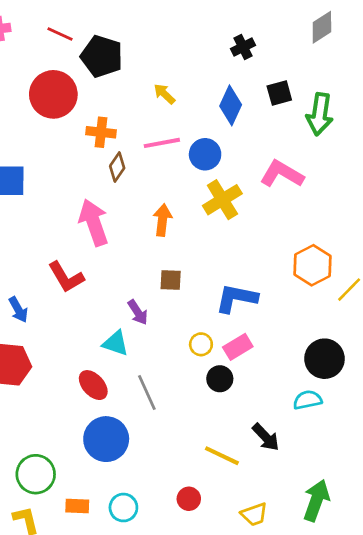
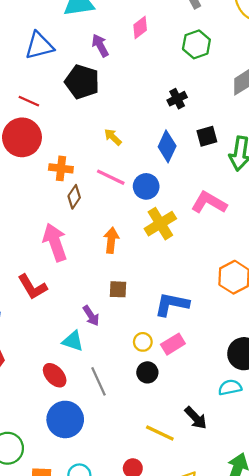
red line: (60, 34) -> (29, 101), moved
black pentagon: (102, 56) -> (82, 82), moved
pink line: (162, 143) -> (111, 177), turned 36
black circle: (220, 379) -> (147, 372), moved

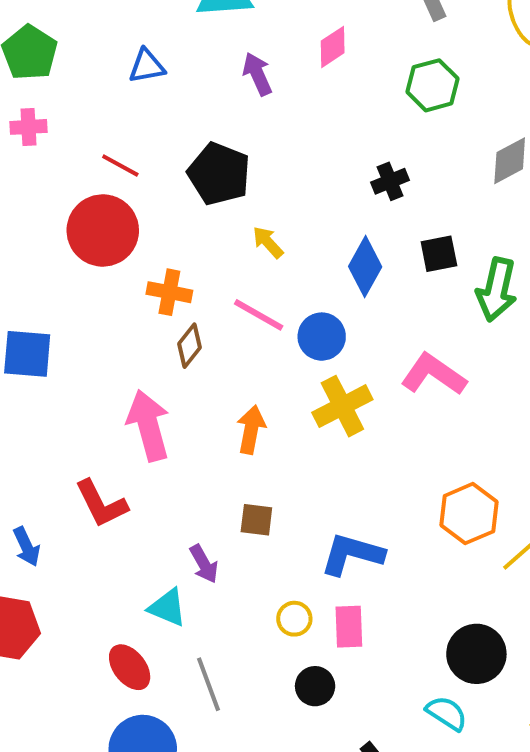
blue triangle: (39, 46) -> (147, 66), size x0.7
black pentagon: (82, 82) -> (219, 174), moved
pink rectangle: (173, 344) -> (349, 627), turned -65
black circle: (147, 372) -> (315, 686), moved
cyan semicircle: (230, 387) -> (447, 713), turned 40

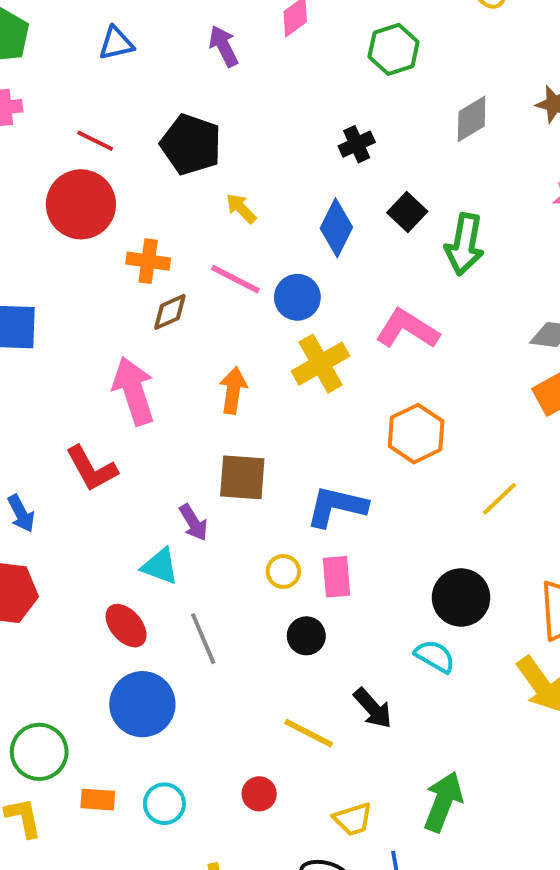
black square: (439, 254) -> (407, 212), turned -33
brown diamond: (190, 346) -> (170, 312), turned 30
orange hexagon: (469, 514) -> (416, 434), moved
brown square: (256, 520) -> (242, 477), size x1.5

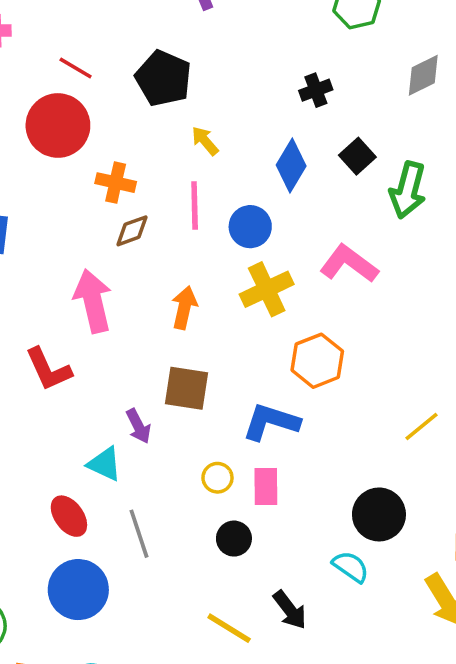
pink line: (235, 279) -> (195, 205), turned 57
orange hexagon: (416, 434) -> (317, 361), moved

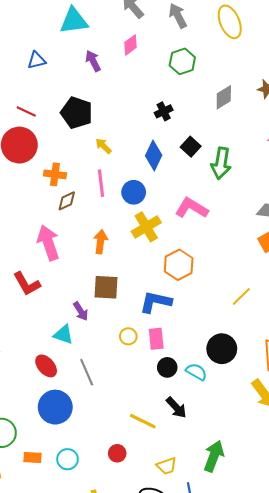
black circle: (234, 539) -> (167, 367), moved
cyan semicircle: (351, 567) -> (196, 372), moved

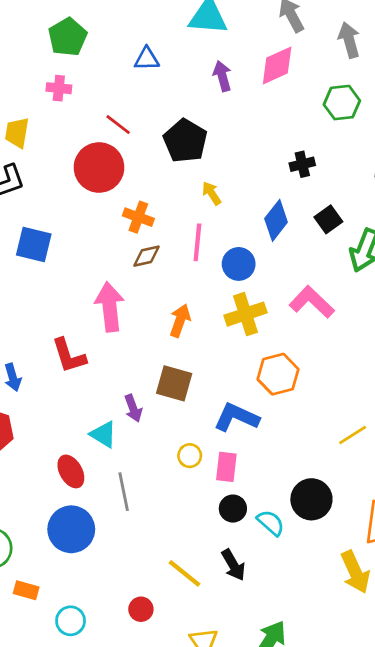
pink diamond: (130, 45) -> (277, 65), size x1.4
cyan circle: (68, 459) -> (71, 621), moved

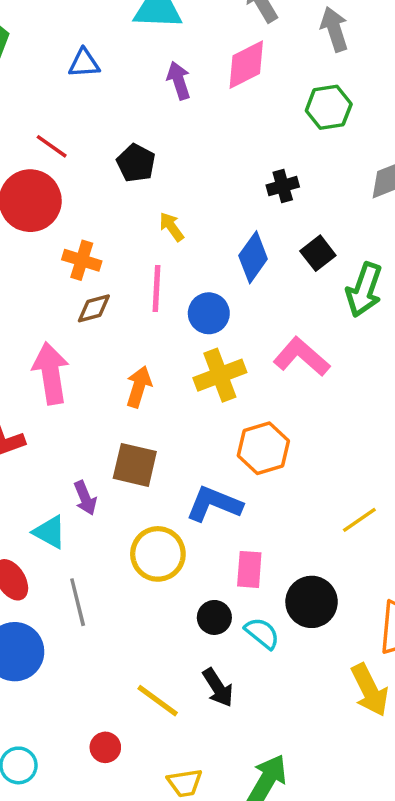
black pentagon: (185, 141) -> (136, 163), size x0.7
yellow circle: (190, 456) -> (158, 554), size x1.8
pink rectangle: (226, 467) -> (249, 569), moved

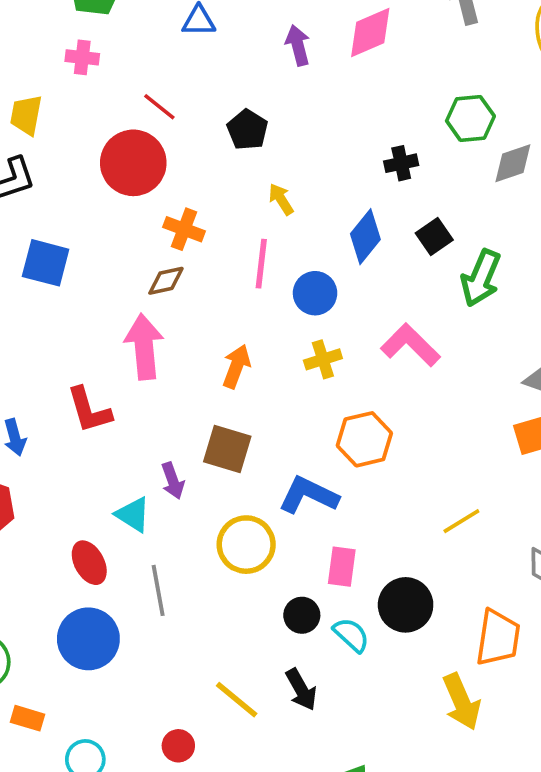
green hexagon: (329, 107) -> (470, 119), moved
brown diamond: (94, 308) -> (166, 281), moved
yellow cross: (220, 375) -> (323, 359), size x0.7

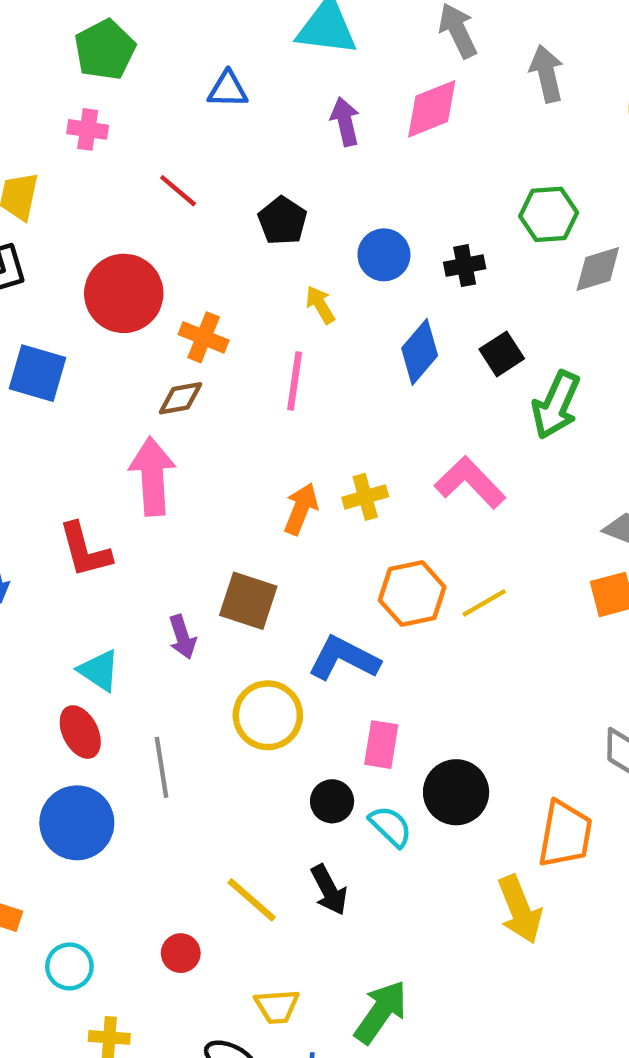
red circle: (133, 163) -> (124, 293), moved
blue circle: (315, 293) -> (384, 255), moved
orange arrow: (236, 366) -> (301, 509), moved
cyan triangle: (133, 515) -> (99, 670), moved
yellow line: (461, 521) -> (484, 603), moved

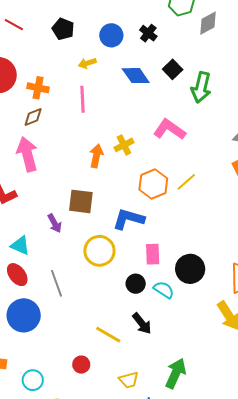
black cross: (465, 266) -> (148, 33), turned -30
yellow arrow: (320, 305) -> (87, 63), turned -66
blue diamond: (420, 352) -> (136, 76), turned -64

